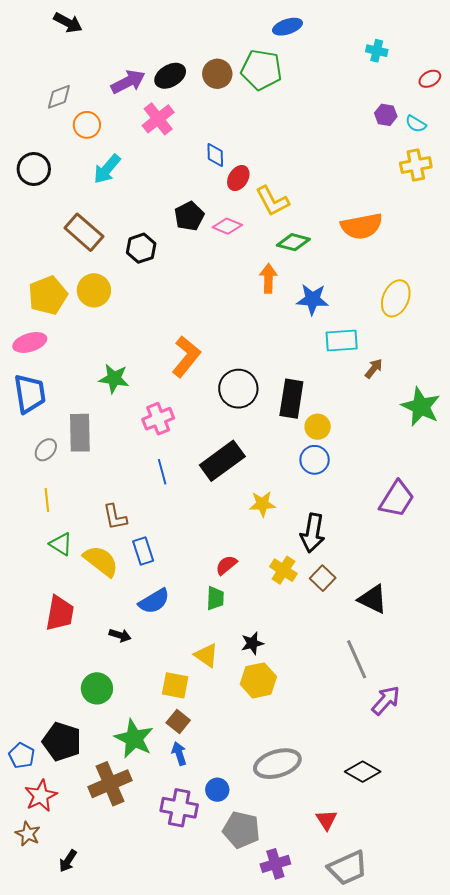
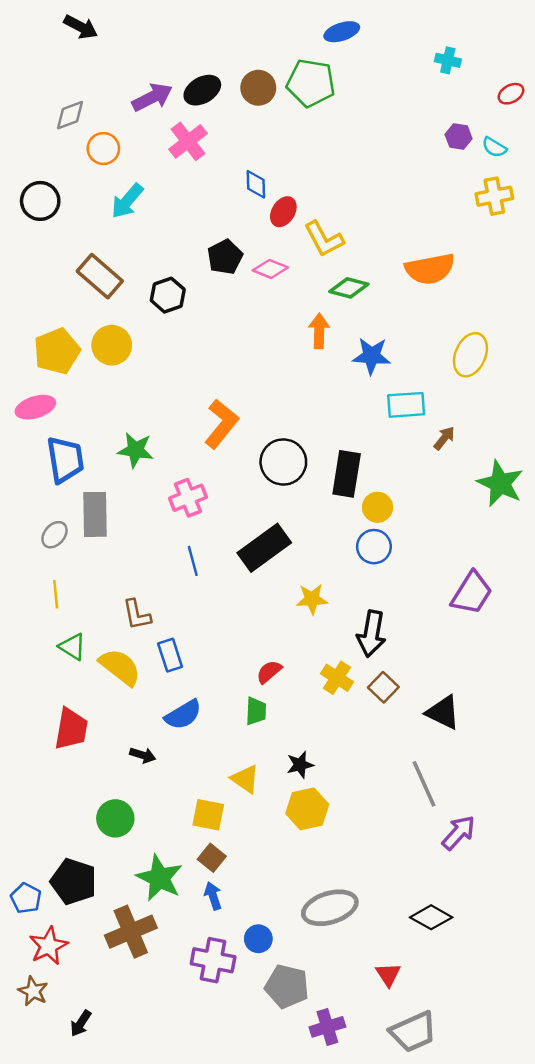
blue trapezoid: (30, 394) -> (65, 460), moved

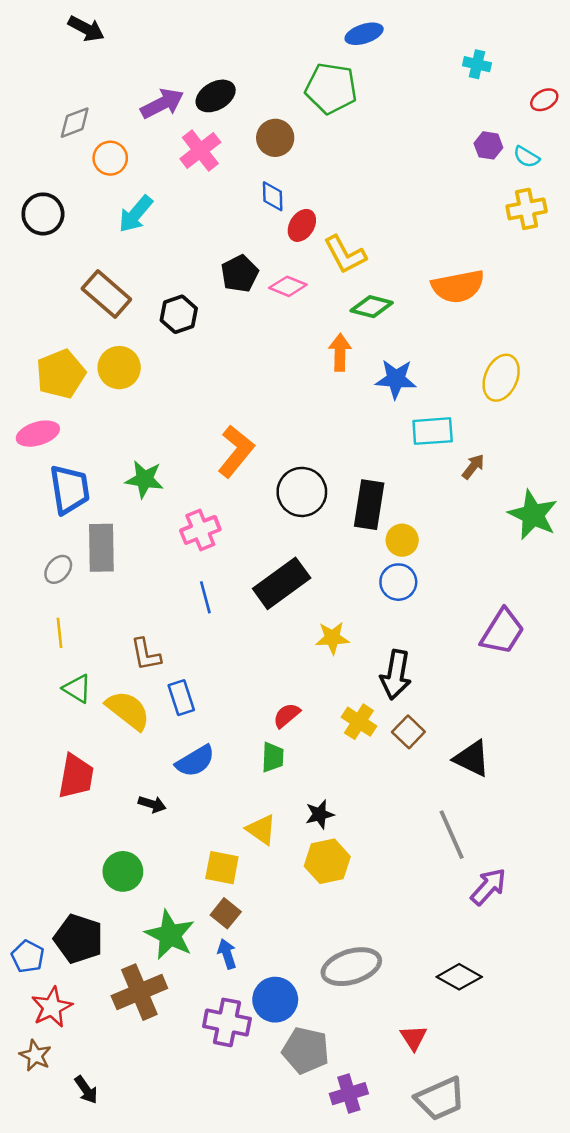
brown circle: (258, 88) -> (275, 138), moved
blue circle: (258, 939) -> (275, 1000), size x1.5
black arrow: (81, 1023) -> (86, 1090), turned -68

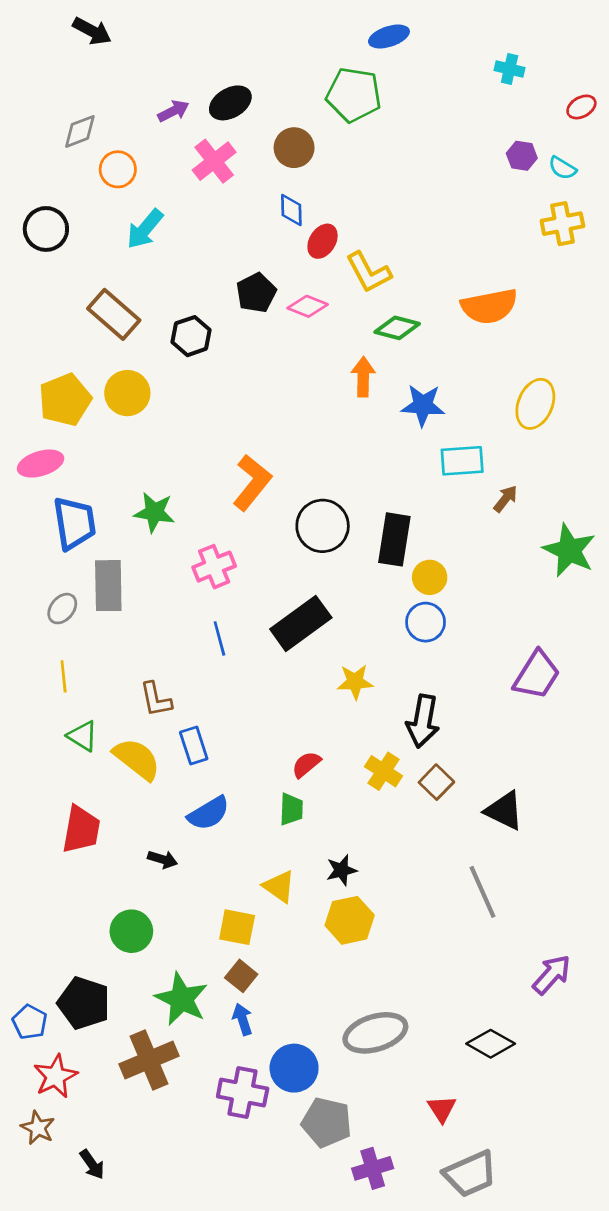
purple arrow: (162, 104) -> (173, 111), size x0.7
purple arrow: (488, 887) -> (552, 975), moved

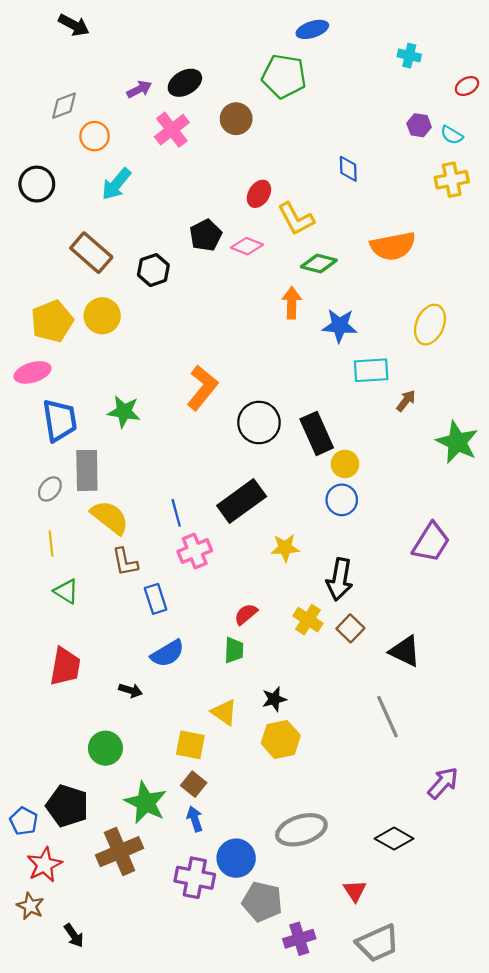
blue diamond: (291, 210) -> (348, 169), moved
black rectangle: (394, 539) -> (317, 433), turned -33
pink cross: (214, 567) -> (195, 551), moved
yellow semicircle: (137, 759) -> (110, 517), moved

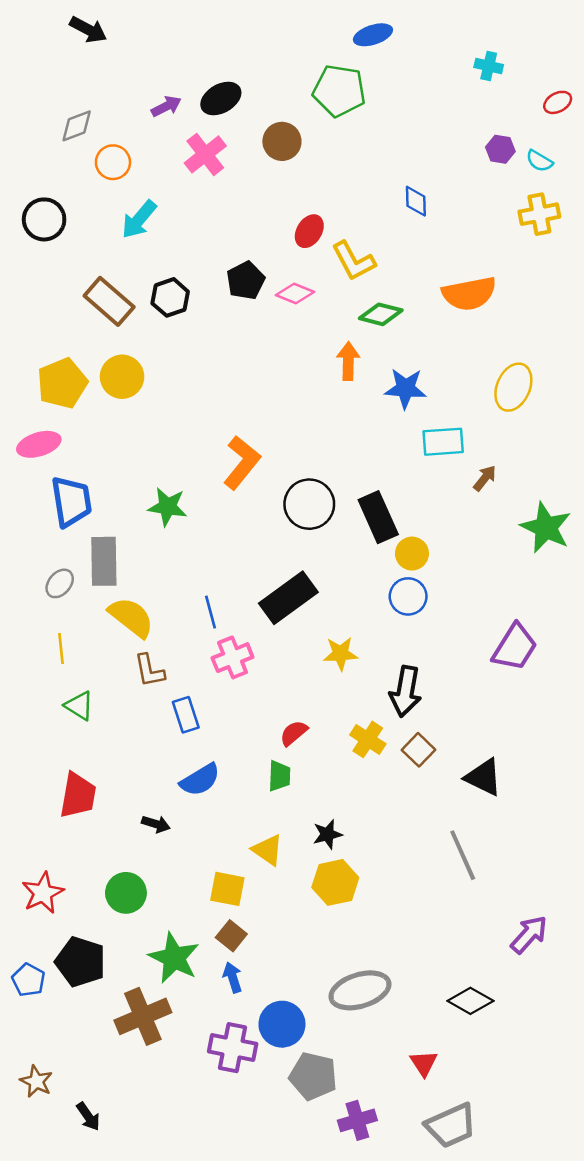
black hexagon: (153, 270) -> (170, 297), moved
green star: (124, 412) -> (168, 507), moved
red star: (44, 865) -> (43, 893), moved

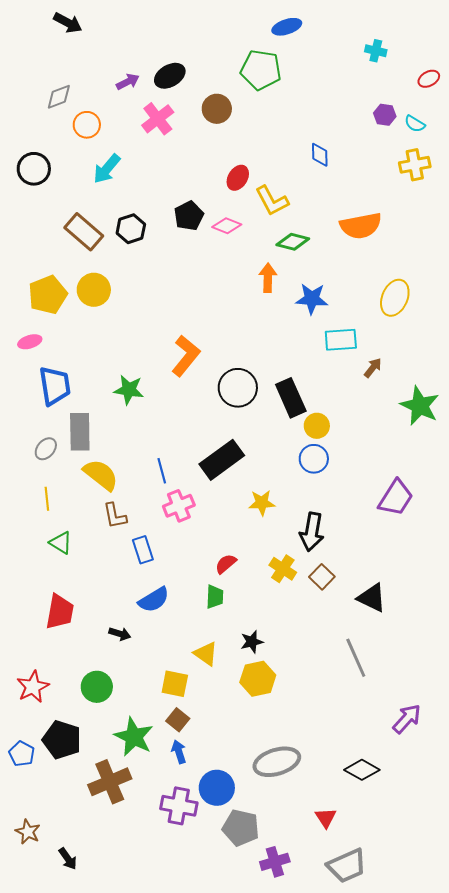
pink ellipse: (39, 444) -> (30, 342), size x0.7

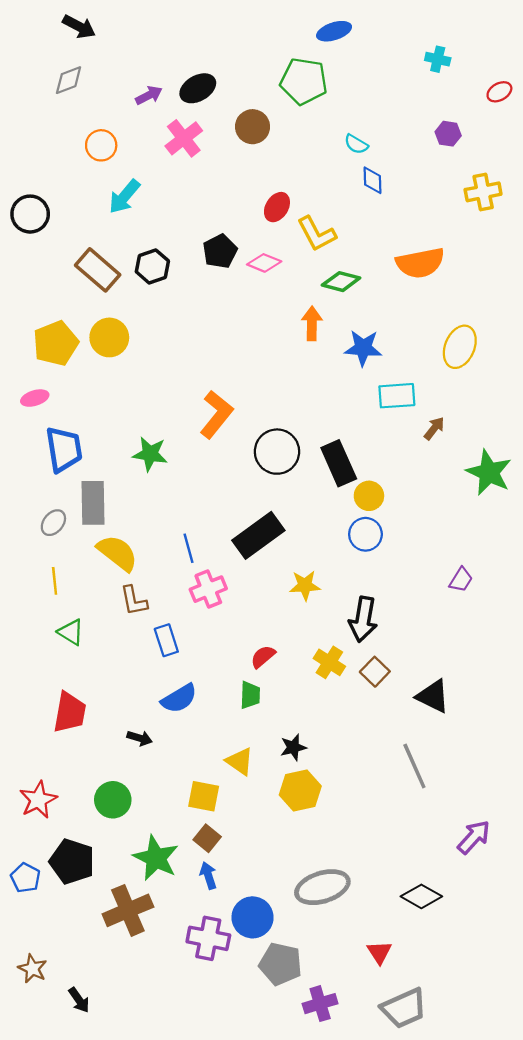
gray diamond: (59, 97) -> (69, 80), moved
cyan semicircle: (415, 124) -> (356, 144), moved
black circle: (34, 169) -> (30, 214), moved
purple trapezoid: (396, 498) -> (461, 580), size x0.6

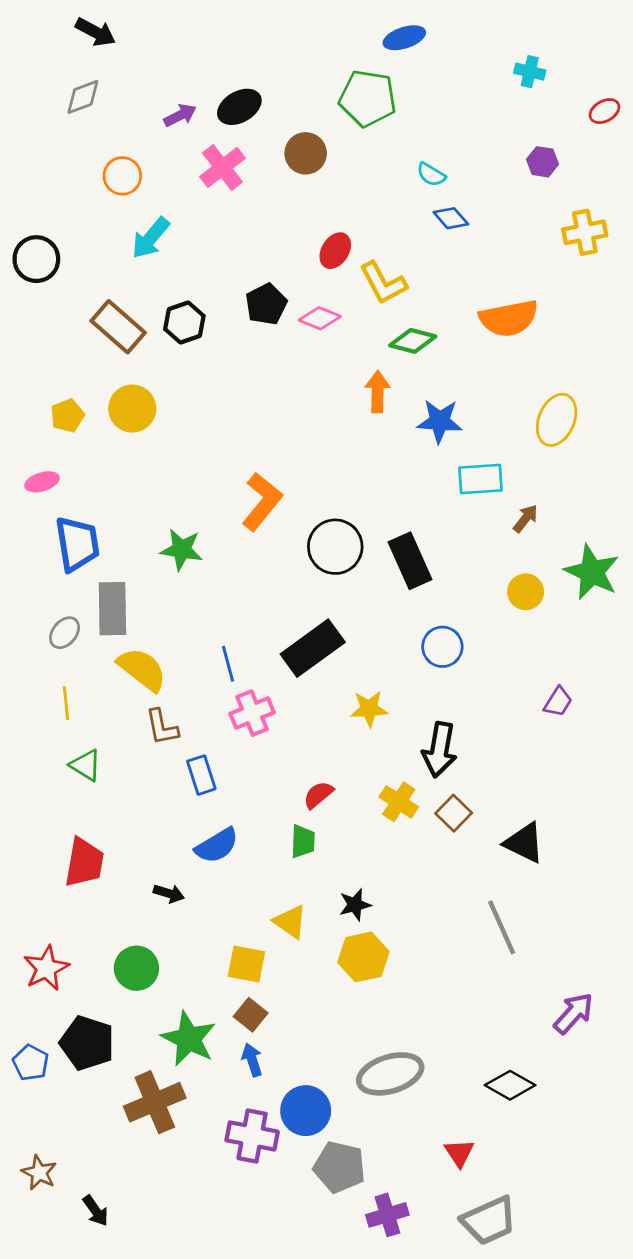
blue diamond: (372, 180) -> (451, 218), turned -40
yellow pentagon: (56, 343) -> (67, 416), size x0.6
yellow circle: (369, 496) -> (526, 592), moved

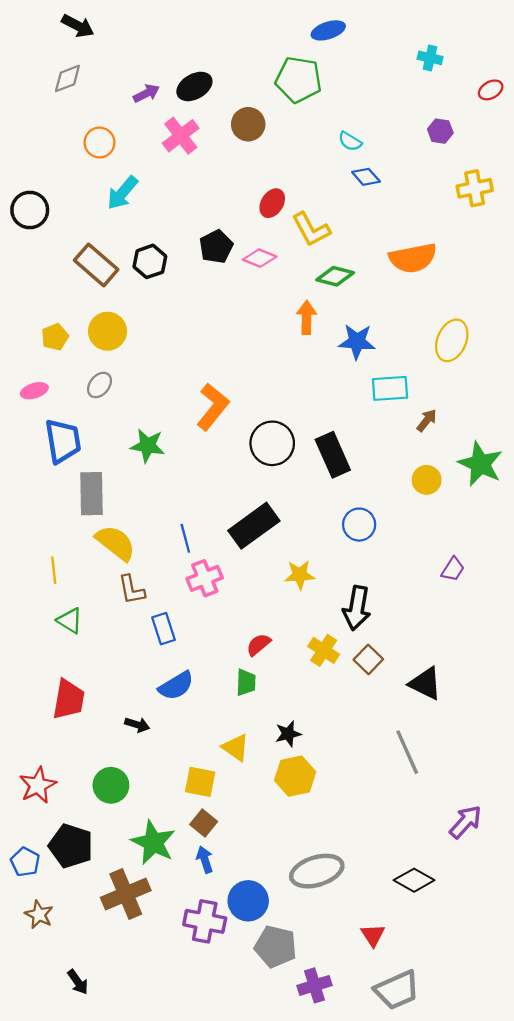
gray ellipse: (65, 633) -> (100, 385), moved
brown star: (39, 1173) -> (39, 915), moved

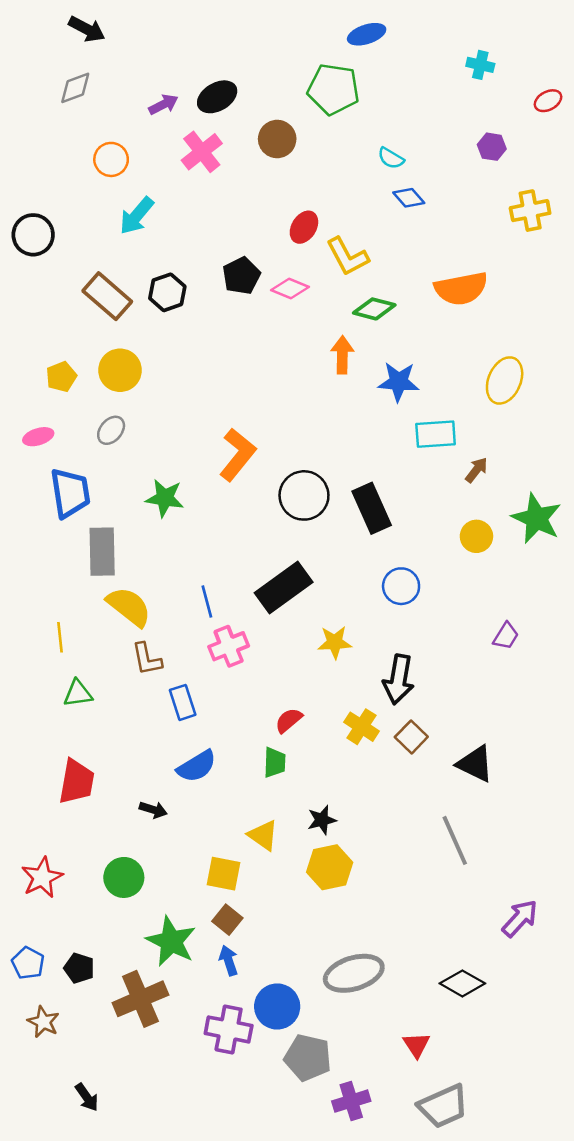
green triangle: (70, 621) -> (78, 693), turned -40
black pentagon: (71, 846) -> (79, 968), moved, size x0.6

